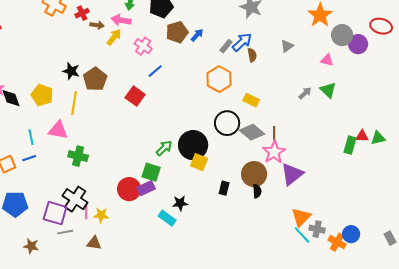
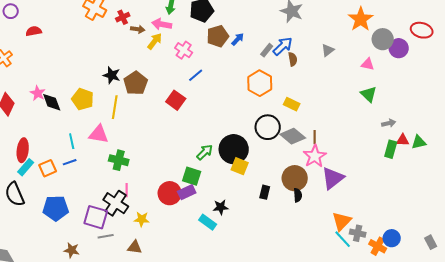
gray arrow: (305, 93) -> (389, 123), moved, turned 32
pink line: (86, 212) -> (127, 190), moved

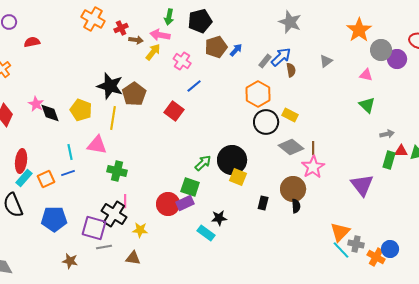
black star: (112, 75) -> (110, 86), size x1.5
black circle: (268, 127) -> (266, 122), moved
purple triangle: (333, 178) -> (362, 185), moved, turned -30

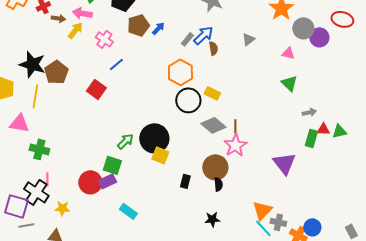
black star: (219, 218) -> (212, 219), moved

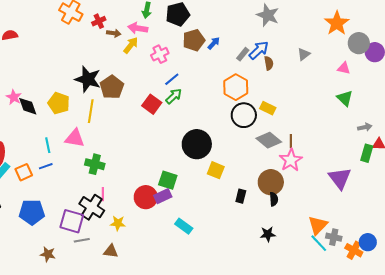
pink cross: (104, 39) -> (160, 54), turned 30
black circle: (154, 138) -> (197, 144), moved
green arrow: (125, 141) -> (174, 96), moved

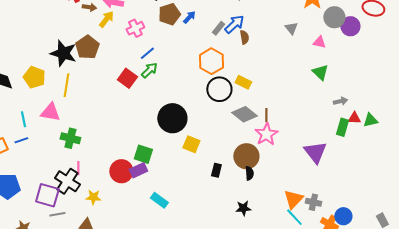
gray triangle: (304, 54) -> (291, 28), moved, turned -32
brown pentagon: (112, 87) -> (87, 47), moved
gray cross: (334, 237) -> (313, 202), moved

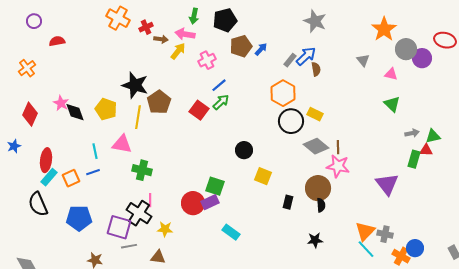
brown pentagon: (87, 47) -> (159, 102), moved
black circle: (172, 118) -> (244, 150), size x0.6
green triangle: (370, 120) -> (433, 136), moved
pink star: (266, 134) -> (338, 166), turned -30

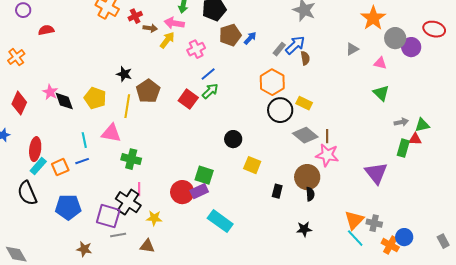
gray triangle: (363, 60) -> (352, 49), turned 40
black star: (135, 85) -> (124, 74), size x0.6
cyan rectangle: (231, 232) -> (220, 221), size x1.4

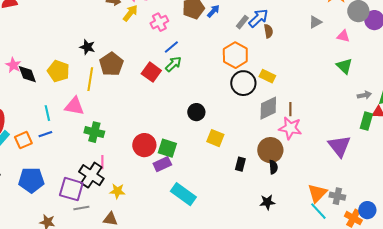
gray diamond: (305, 135) -> (268, 108), turned -65
red circle: (182, 192) -> (144, 145), moved

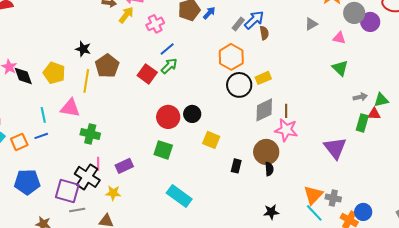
yellow rectangle: (267, 76) -> (263, 78), turned -49
red circle: (144, 145) -> (168, 117), moved
purple rectangle: (162, 164) -> (124, 166), moved
black star: (267, 202) -> (271, 212), moved

